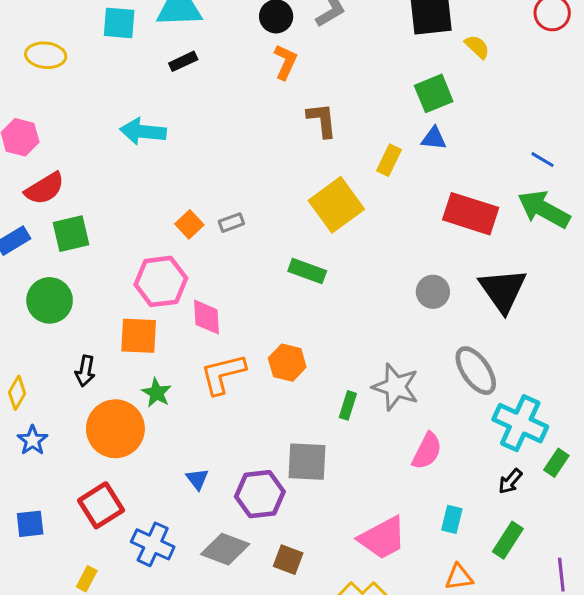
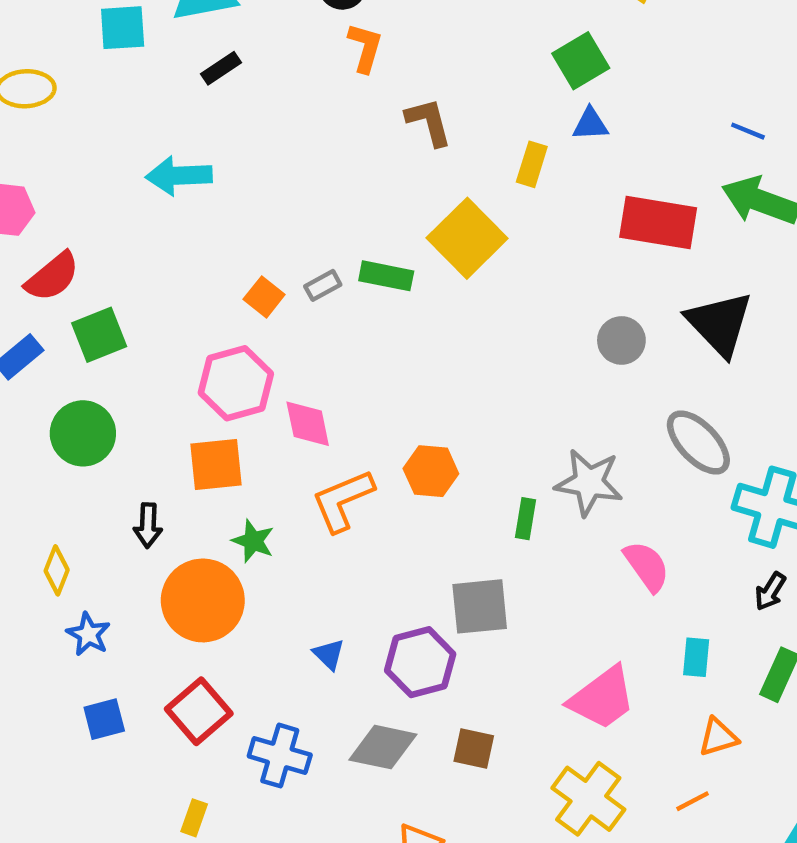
green rectangle: (307, 271) -> (386, 276), moved
pink semicircle: (427, 451) -> (647, 566), turned -54
blue square: (30, 524) -> (104, 719), moved

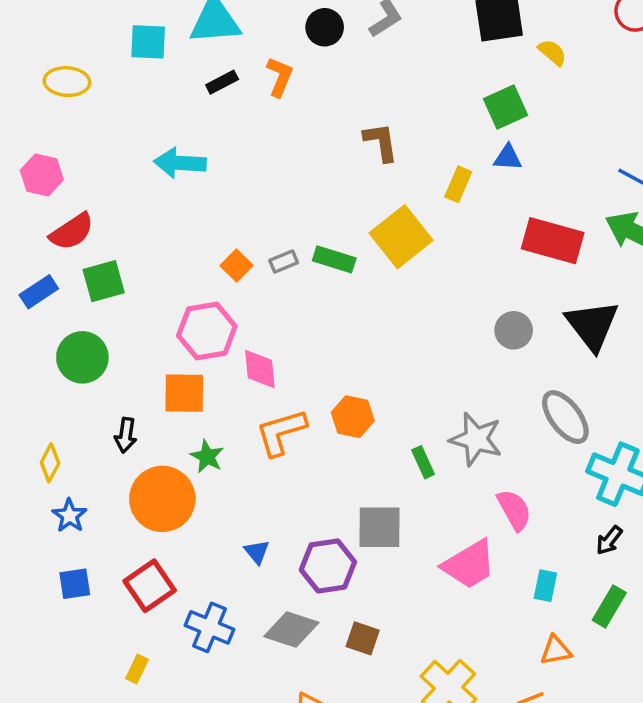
orange L-shape: (365, 48) -> (280, 77), moved
green rectangle: (526, 519) -> (423, 462), turned -40
pink trapezoid: (602, 698) -> (469, 564), moved

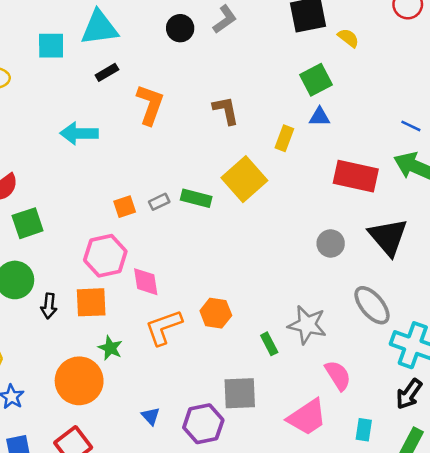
orange L-shape: (280, 77) -> (150, 105), moved, size x1.4
orange square: (236, 266) -> (125, 207), turned 30
black arrow: (126, 435) -> (49, 306), moved
black arrow: (609, 540) -> (409, 394), size x1.4

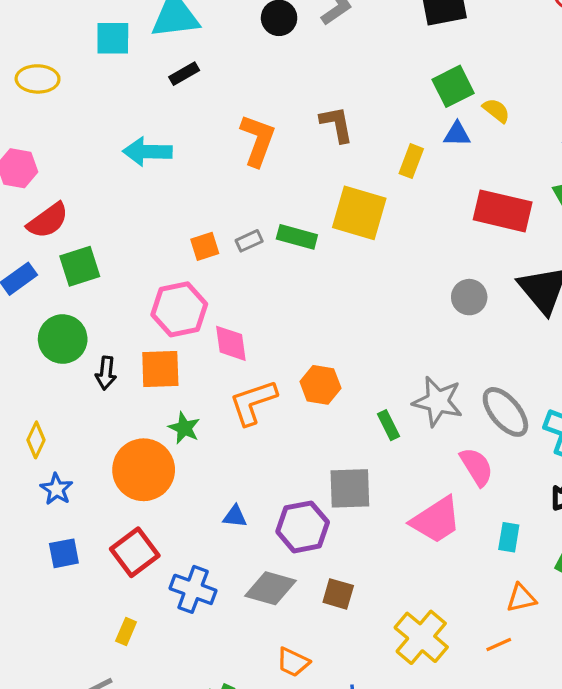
yellow semicircle: (348, 38) -> (496, 110), moved
orange L-shape: (150, 105) -> (258, 140), moved
yellow square: (244, 179) -> (359, 213), turned -33
gray ellipse: (372, 305) -> (505, 412), moved
blue triangle: (151, 416) -> (235, 516), turned -42

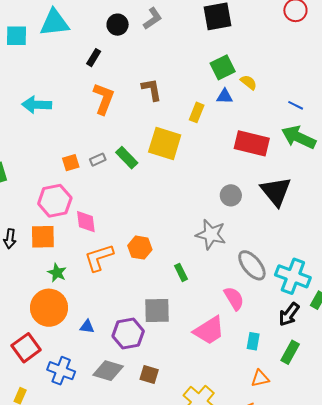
black rectangle: (184, 74) -> (94, 58), moved, turned -30
green rectangle: (297, 237) -> (127, 158), turned 30
gray star: (438, 401) -> (211, 234), moved
orange circle: (144, 470) -> (49, 308), moved

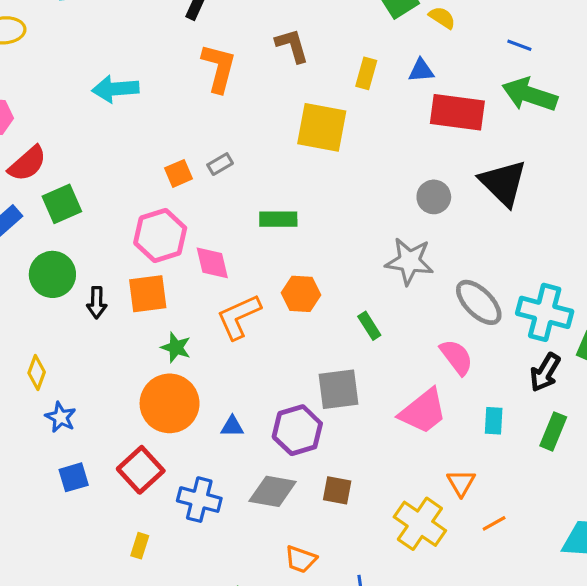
blue triangle: (225, 96) -> (421, 70), moved
green rectangle: (127, 158) -> (278, 219), moved, turned -40
orange triangle: (260, 378) -> (461, 483), moved, turned -42

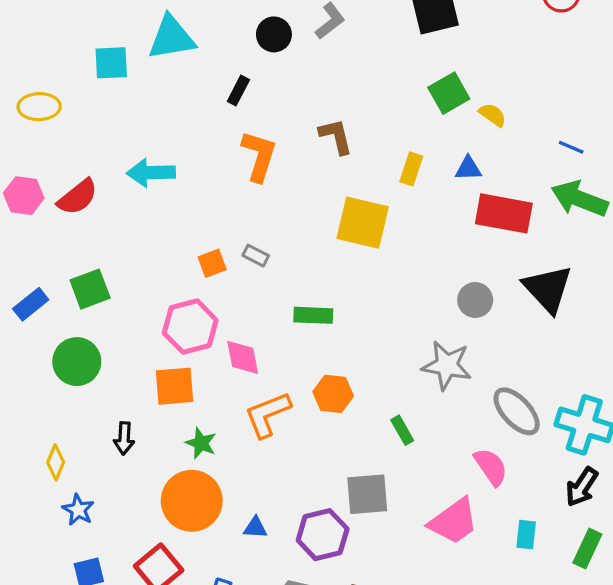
red semicircle: (27, 164) -> (78, 197), moved
gray rectangle: (220, 164) -> (256, 256), turned 55
black arrow: (97, 303) -> (124, 438), moved

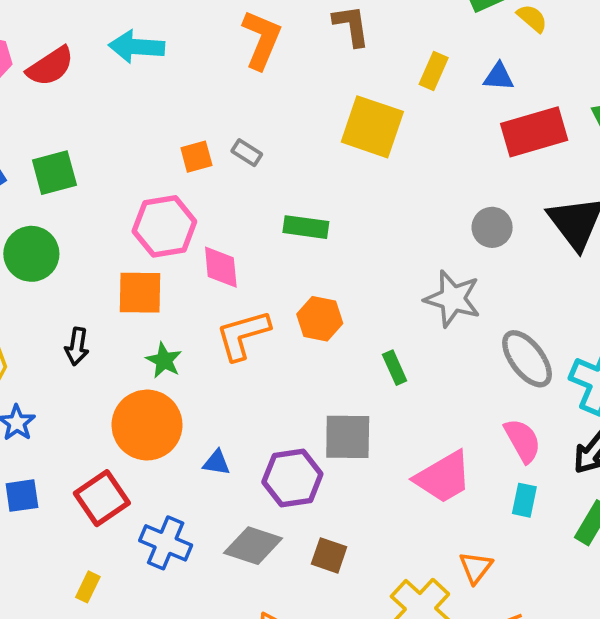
red rectangle: (504, 213) -> (534, 132), turned -32
pink semicircle: (491, 467) -> (523, 441), moved

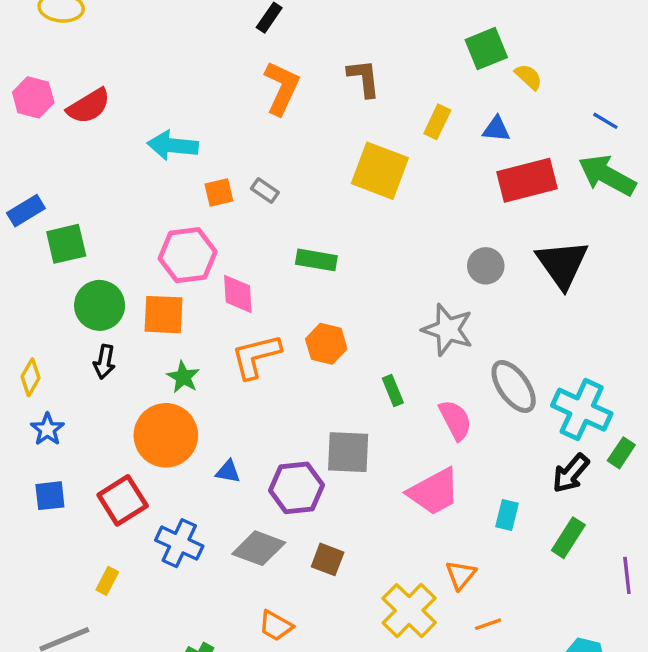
cyan arrow: (137, 47) -> (173, 145), moved
green square: (54, 173) -> (66, 244), moved
green circle: (31, 254) -> (100, 305), moved
pink semicircle: (523, 441) -> (455, 420), moved

